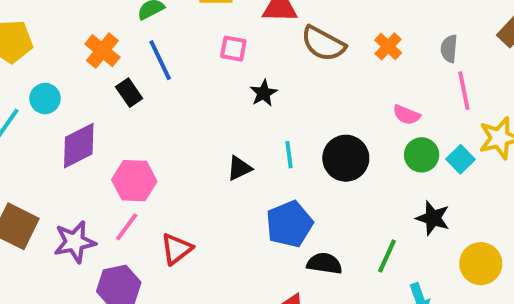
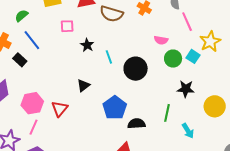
cyan line: (289, 155) -> (109, 57), moved
red triangle: (176, 249) -> (60, 109), moved

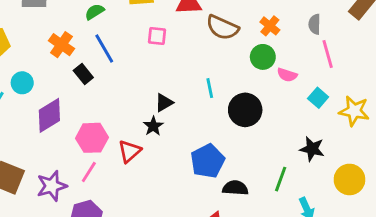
yellow star: (210, 41) -> (354, 111), moved, turned 30
black star: (87, 45) -> (153, 126), moved
cyan square: (193, 56) -> (318, 98), moved
green circle: (173, 59) -> (263, 57), moved
black triangle: (83, 85) -> (164, 103), moved

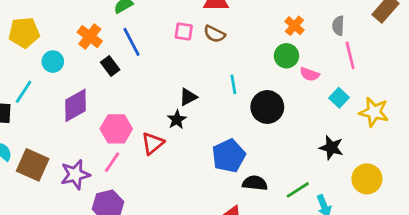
brown semicircle: (222, 27) -> (214, 34), moved, size x0.7
cyan circle: (22, 83) -> (53, 62), moved
green line: (281, 179) -> (298, 190), moved, turned 35

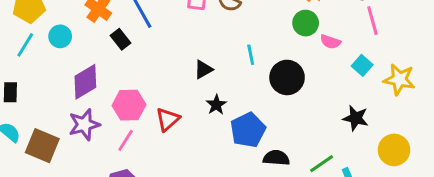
cyan line: (24, 92) -> (25, 45), moved
black star: (177, 120) -> (216, 105), moved
purple star: (75, 175) -> (84, 125), moved

